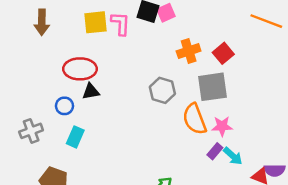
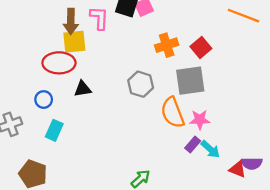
brown arrow: (42, 22) -> (71, 21), moved
yellow square: (96, 22) -> (74, 42), moved
black triangle: (91, 92) -> (83, 89), moved

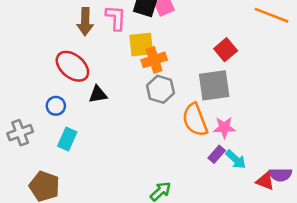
yellow square: (74, 42) -> (141, 45), moved
orange cross: (167, 45) -> (154, 60), moved
red ellipse: (59, 63) -> (72, 66), turned 40

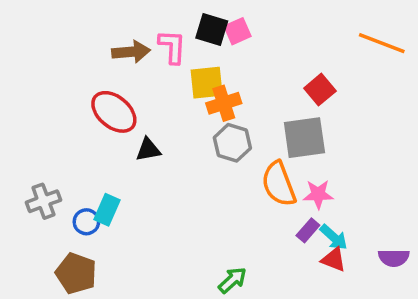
brown arrow: (85, 22) -> (131, 52), turned -96
blue circle: (56, 106) -> (86, 222), moved
red triangle: (265, 181) -> (334, 260), moved

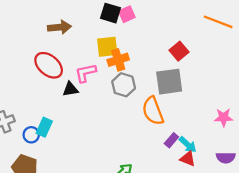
pink L-shape: (172, 47) -> (86, 73), moved, turned -105
pink star: (318, 194) -> (224, 117), moved

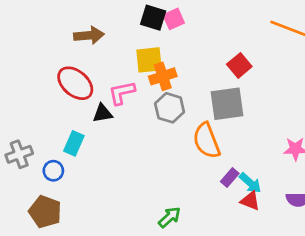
cyan rectangle: (44, 127) -> (74, 143), moved

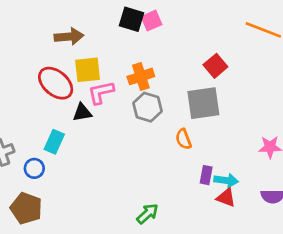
yellow square: (149, 60) -> (88, 70), moved
orange semicircle: (206, 141) -> (183, 139), size x0.6
purple rectangle: (230, 178) -> (206, 175), turned -30
cyan arrow: (250, 183) -> (226, 180), turned -35

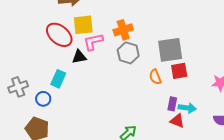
red square: (215, 66) -> (179, 71), moved, turned 30
red triangle: (226, 198) -> (177, 121), moved

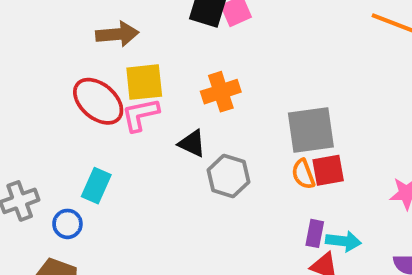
pink L-shape: (93, 42) -> (140, 115), moved
gray hexagon: (128, 53) -> (228, 176), moved
black triangle: (79, 57) -> (192, 143), moved, turned 35
orange semicircle: (155, 77) -> (303, 174), moved

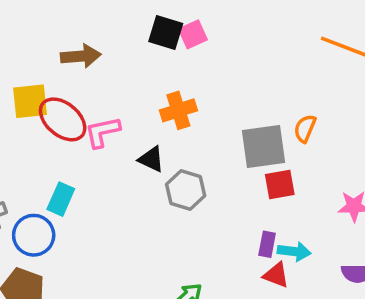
yellow square: (144, 82) -> (30, 101), moved
orange semicircle: (303, 174) -> (305, 128), moved, turned 44
blue circle: (67, 224) -> (34, 235), size x1.5

